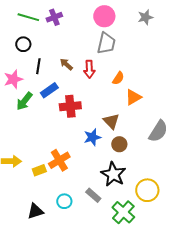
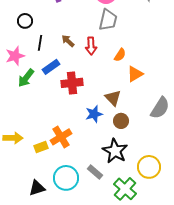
cyan circle: (64, 201) -> (66, 178), size x1.6

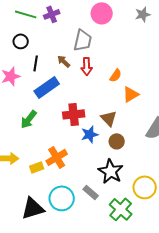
gray trapezoid: (108, 20) -> (83, 40), moved
blue rectangle: (51, 67) -> (47, 87), size x1.4
green arrow: (26, 78) -> (29, 119), moved
red cross: (72, 83) -> (74, 114), moved
black triangle: (37, 188) -> (33, 208), size x1.4

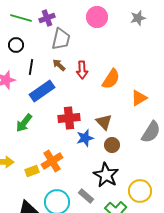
gray trapezoid: (83, 40) -> (61, 39), moved
orange semicircle: (116, 75) -> (111, 79), size x1.5
orange triangle: (131, 94) -> (139, 98), moved

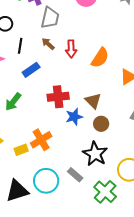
blue rectangle: (42, 91) -> (31, 70), size x0.7

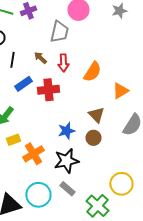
gray trapezoid: (50, 18) -> (59, 32), moved
red cross: (58, 97) -> (48, 90), moved
brown triangle: (93, 101) -> (96, 115), moved
yellow rectangle: (21, 150) -> (13, 140), moved
black star: (95, 154) -> (66, 161), moved, turned 30

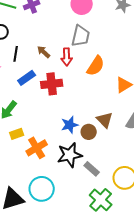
gray trapezoid: (59, 32) -> (81, 36), moved
brown triangle: (96, 115) -> (105, 120), moved
brown circle: (93, 138) -> (89, 132), moved
gray rectangle: (67, 189) -> (92, 169), moved

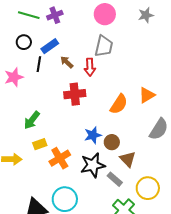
orange semicircle: (96, 66) -> (119, 104), moved
blue rectangle: (27, 78) -> (50, 46), moved
brown triangle: (105, 120) -> (128, 159), moved

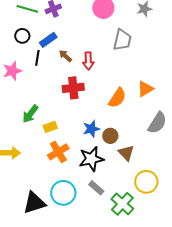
gray trapezoid: (104, 46) -> (122, 40), moved
yellow rectangle: (40, 144) -> (50, 127), moved
gray rectangle: (115, 179) -> (96, 188), moved

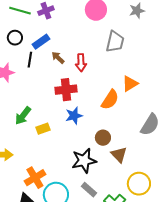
orange triangle: (145, 89) -> (130, 84), moved
blue star: (91, 129) -> (74, 116), moved
orange cross: (58, 152) -> (35, 178), moved

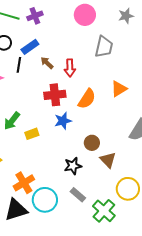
orange semicircle: (110, 100) -> (87, 99), moved
black star: (84, 161) -> (73, 166), size x0.7

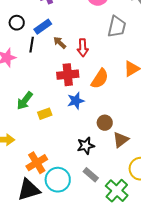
brown triangle: (108, 160) -> (121, 140), turned 36

